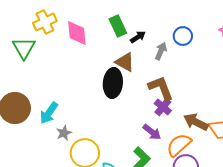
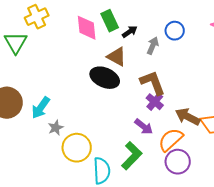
pink diamond: (77, 33) -> (87, 28), moved
black ellipse: (113, 83) -> (105, 78), turned -72

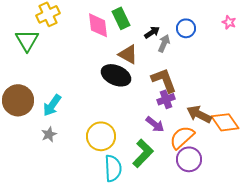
black arrow: (130, 32) -> (152, 32), moved
purple cross: (155, 102) -> (166, 99), turned 30
gray star: (56, 128) -> (49, 134), moved
yellow circle: (77, 148) -> (101, 136), moved

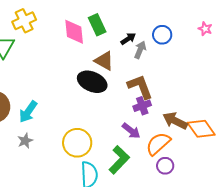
purple circle: (189, 159) -> (165, 166), size x0.7

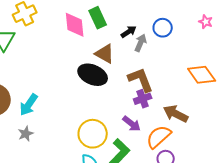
orange diamond: (201, 129) -> (202, 75), moved
yellow circle: (77, 143) -> (93, 134), moved

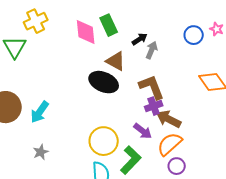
blue circle: (163, 28) -> (194, 35), moved
brown arrow: (176, 114) -> (169, 119), moved
gray star: (26, 134) -> (41, 152), moved

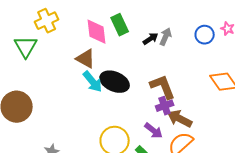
gray arrow: (152, 50) -> (166, 37), moved
brown triangle: (116, 61) -> (86, 59), moved
cyan arrow: (40, 112) -> (93, 82), moved, turned -75

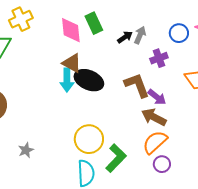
brown triangle: (86, 59) -> (72, 63), moved
cyan arrow: (93, 82) -> (67, 80), turned 40
purple cross: (165, 106) -> (159, 58), moved
purple arrow: (154, 131) -> (157, 97), moved

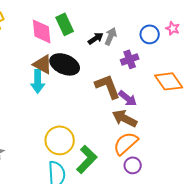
black ellipse: (89, 80) -> (65, 64), moved

